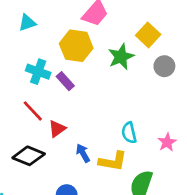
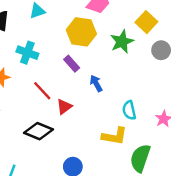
cyan cross: (38, 72) -> (27, 53), moved
blue arrow: (83, 153) -> (96, 83), moved

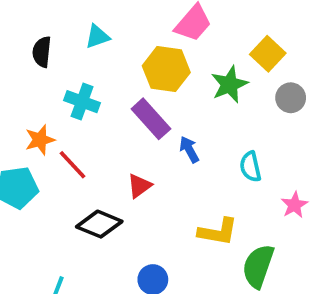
purple rectangle: (72, 64) -> (151, 119), size x1.5
red line: (42, 91) -> (72, 165), moved
cyan semicircle: (129, 110) -> (250, 167), moved

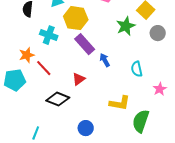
yellow hexagon: (166, 69) -> (76, 18), moved

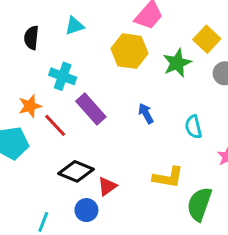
yellow hexagon: (76, 18) -> (130, 51), moved
purple rectangle: (85, 44) -> (91, 109), moved
red triangle: (79, 79) -> (107, 186), moved
blue circle: (86, 128) -> (86, 210), moved

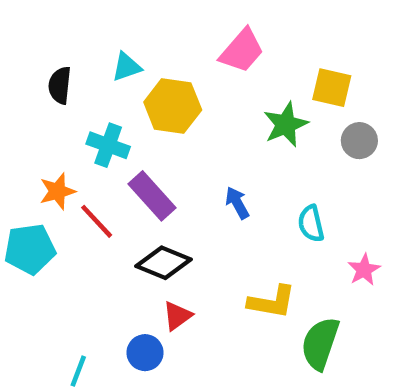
yellow square: (207, 39) -> (332, 88), turned -30
yellow hexagon: (130, 51) -> (173, 106), moved
black diamond: (76, 171) -> (163, 263), moved

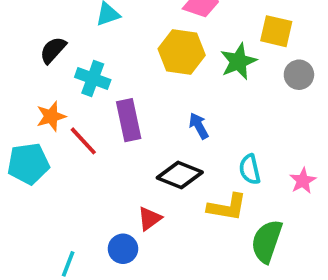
black semicircle: (60, 85) -> (53, 50), moved, turned 36
yellow hexagon: (173, 106) -> (182, 52), moved
purple rectangle: (152, 196) -> (129, 120), turned 30
cyan semicircle: (311, 224) -> (250, 169), moved
black diamond: (163, 263) -> (180, 175), moved

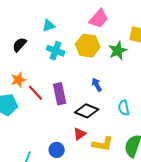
cyan cross: (93, 79) -> (56, 51), moved
purple rectangle: (129, 120) -> (60, 94), moved
yellow L-shape: (227, 207) -> (103, 144), moved
red triangle: (149, 219) -> (80, 134), moved

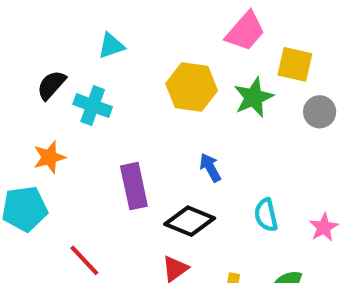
pink trapezoid: (99, 19) -> (245, 31), moved
cyan cross: (56, 51) -> (93, 106), moved
red line: (35, 93) -> (84, 260), moved

